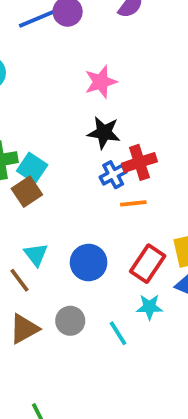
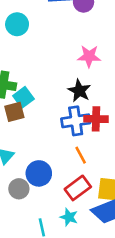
blue cross: (113, 175) -> (76, 121), size x1.5
orange line: (133, 203) -> (81, 155), moved, turned 48
gray circle: (70, 321) -> (19, 189), moved

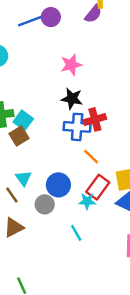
blue cross: (76, 121) -> (77, 127), turned 30
cyan star: (69, 217) -> (87, 201), moved

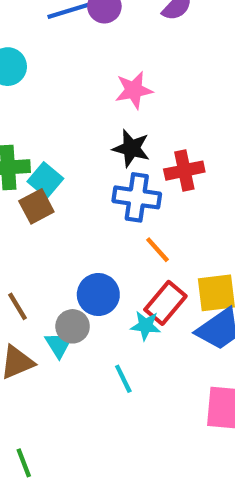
red cross: (95, 119) -> (184, 171), moved
cyan triangle: (23, 178) -> (59, 344), moved

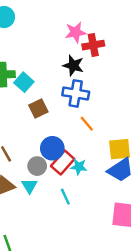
red cross: (184, 171) -> (93, 45), moved
brown square: (36, 206) -> (38, 109), moved
red rectangle: (165, 303) -> (63, 163), moved
cyan triangle: (59, 344) -> (29, 186), moved

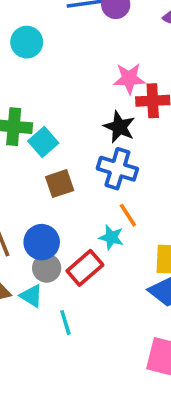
blue circle: (52, 148) -> (42, 242), moved
cyan star: (79, 167) -> (111, 237), moved
cyan triangle: (29, 186) -> (31, 296), turned -35
cyan line: (65, 197) -> (65, 323), moved

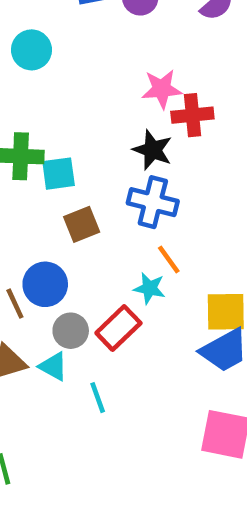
cyan square: (43, 142) -> (59, 174), turned 36
blue circle: (42, 242) -> (45, 284), moved

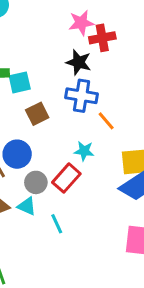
orange line: (169, 260) -> (106, 121), moved

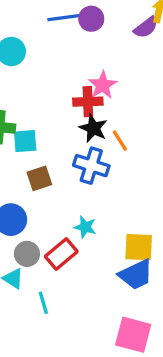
pink star: (81, 23) -> (103, 85), turned -30
red cross: (102, 38) -> (88, 102), moved
orange line: (106, 121) -> (120, 141), moved

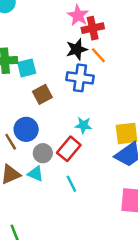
red cross: (88, 102) -> (93, 28), moved
black star: (93, 128) -> (77, 49), turned -30
cyan line: (43, 303) -> (71, 184), moved

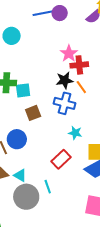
cyan star: (83, 125) -> (75, 133), moved
red rectangle: (69, 149) -> (61, 159), moved
gray circle: (43, 153) -> (26, 197), moved, size x1.6

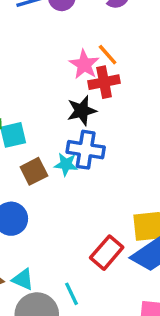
orange line: (81, 87) -> (108, 55), moved
cyan star: (75, 133) -> (66, 164), moved
red rectangle: (61, 159) -> (107, 253), moved

